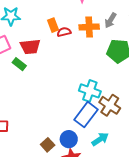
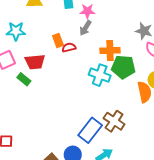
gray arrow: (110, 20) -> (85, 28), moved
orange cross: (89, 27) -> (110, 50), moved
cyan cross: (90, 91) -> (100, 75), moved

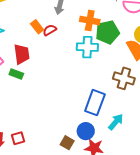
orange cross: (110, 50) -> (90, 21), turned 30
red trapezoid: (35, 62) -> (22, 54), turned -75
brown cross: (114, 121) -> (124, 78), moved

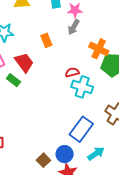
red semicircle: (50, 30) -> (72, 72), moved
cyan cross: (87, 47) -> (82, 87), moved
red trapezoid: (22, 54) -> (24, 62), turned -45

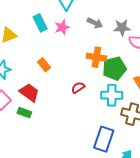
gray arrow: (74, 27) -> (95, 23), moved, turned -77
cyan cross: (82, 87) -> (112, 95), moved

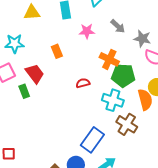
pink star: (62, 27) -> (87, 31), moved
green rectangle: (24, 113) -> (24, 91), turned 32

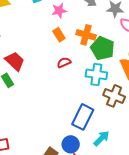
orange rectangle: (57, 51) -> (59, 35), moved
green pentagon: (123, 75) -> (102, 48), turned 30

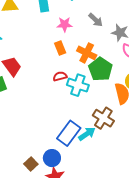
cyan cross: (96, 74) -> (78, 85), moved
cyan arrow: (101, 138) -> (87, 134), moved

